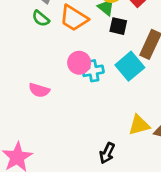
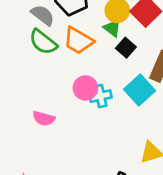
green semicircle: (41, 18) -> (43, 42), size x1.5
black square: (118, 26) -> (126, 48), turned 30

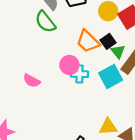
green triangle: (112, 28) -> (118, 52), moved
orange trapezoid: (78, 41) -> (88, 41), moved

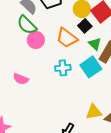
black square: (108, 41) -> (85, 26), moved
pink circle: (69, 65) -> (36, 40), moved

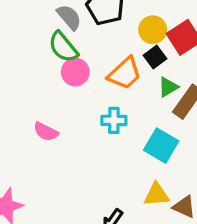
orange trapezoid: (67, 38) -> (125, 73), turned -85
green triangle: (95, 44) -> (168, 87), turned 40
cyan square: (91, 67) -> (161, 146), moved, turned -30

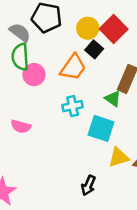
green semicircle: (63, 47) -> (20, 57), turned 48
green triangle: (168, 87) -> (113, 99), moved, turned -42
cyan square: (161, 146) -> (101, 128), moved

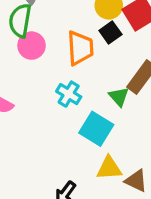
orange trapezoid: (73, 67) -> (80, 48), turned -52
cyan cross: (73, 106) -> (69, 94), turned 30

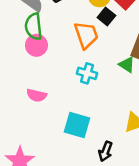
pink circle: (32, 46) -> (36, 45), moved
cyan square: (96, 129) -> (77, 125), moved

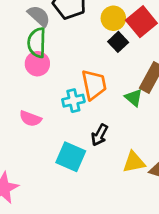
orange trapezoid: (86, 35) -> (94, 85), moved
cyan cross: (87, 73) -> (73, 101), moved, turned -36
black arrow: (106, 151) -> (100, 135), moved

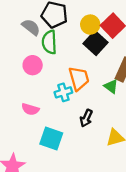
black square: (118, 42) -> (95, 43), size x1.5
green semicircle: (37, 43) -> (49, 42), moved
cyan square: (71, 157) -> (51, 139), moved

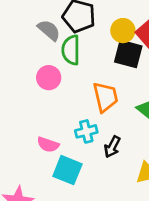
black square: (95, 43) -> (128, 54), turned -30
cyan cross: (63, 92) -> (86, 131), moved
pink semicircle: (30, 109) -> (48, 145), moved

